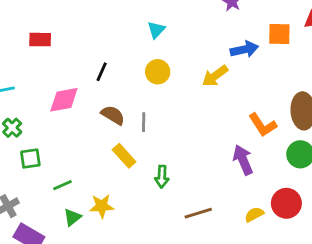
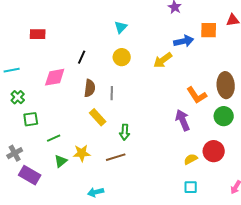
brown semicircle: (113, 115) -> (90, 88), turned 66
brown line: (198, 213) -> (116, 157), moved

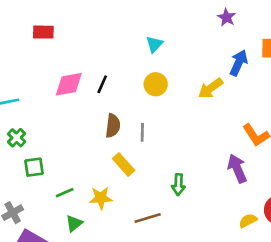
red rectangle: (38, 34) -> (43, 32), moved
blue arrow: (184, 41) -> (239, 63), turned -54
pink diamond: (55, 77) -> (69, 84), moved
green arrow: (125, 132) -> (178, 185), moved
yellow star: (82, 153) -> (101, 198), moved

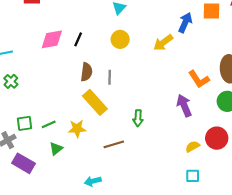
yellow rectangle: (124, 165) -> (95, 102), size x1.4
green square: (34, 167) -> (25, 123), moved

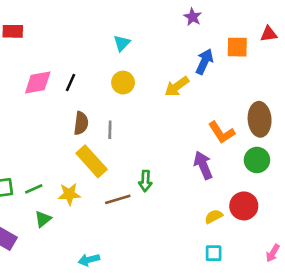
brown line: (114, 144) -> (118, 199), moved

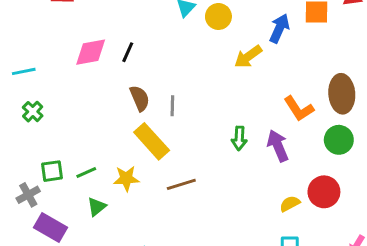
yellow circle: (123, 83) -> (218, 16), moved
brown semicircle: (81, 123) -> (140, 98), turned -30
green arrow: (145, 181) -> (239, 138), moved

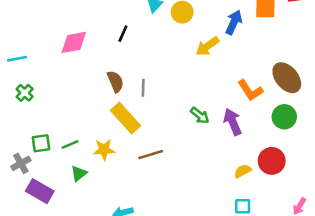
black line: (128, 52) -> (123, 34), moved
brown ellipse: (342, 94) -> (287, 78), turned -36
green arrow: (239, 138) -> (200, 116), turned -54

